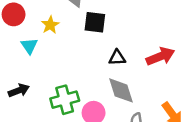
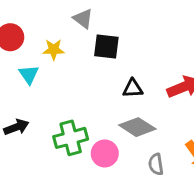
yellow star: (50, 25) -> (54, 50), turned 30
gray diamond: (121, 90) -> (137, 127), turned -40

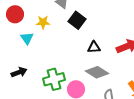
black square: (106, 47) -> (77, 20), turned 30

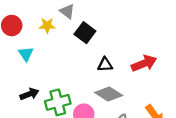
yellow star: (43, 22) -> (47, 26), moved
black arrow: (19, 72) -> (29, 94), moved

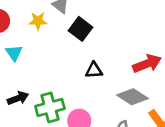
black triangle: (105, 65) -> (94, 70), moved
gray diamond: (109, 94) -> (132, 97), moved

